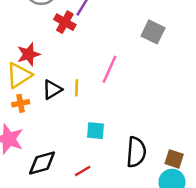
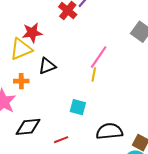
yellow line: (77, 88) -> (94, 74), moved
orange cross: (21, 103) -> (21, 81), moved
black semicircle: (136, 152) -> (109, 131), turned -110

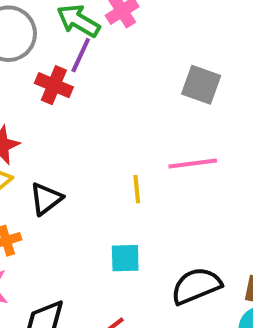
pink line: (99, 57) -> (193, 164), moved, turned 65

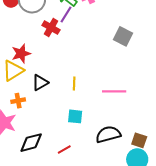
pink line: (193, 164) -> (114, 91), moved
yellow line: (137, 189) -> (74, 83), moved

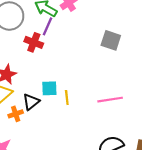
orange cross: (18, 101) -> (16, 114), moved
cyan square: (75, 116) -> (49, 88), moved

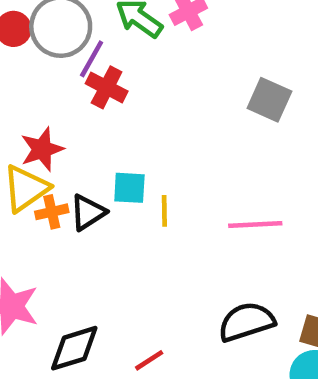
purple line: (47, 26) -> (92, 59), moved
orange cross: (16, 114) -> (52, 212), moved

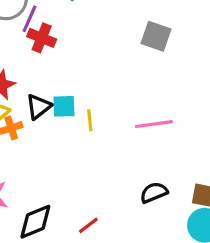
black triangle: (88, 212) -> (39, 107), moved
black semicircle: (246, 322) -> (154, 193), size x0.7

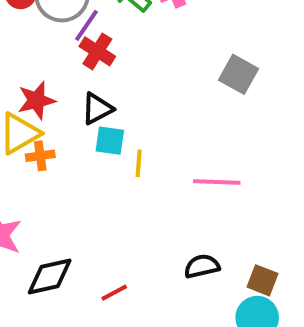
black triangle: (39, 107) -> (97, 109), moved

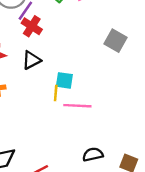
cyan square: (110, 141) -> (64, 80), moved
pink line: (217, 182) -> (77, 106), moved

